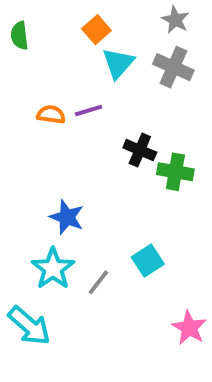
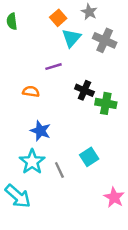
gray star: (175, 20) -> (89, 12), moved
orange semicircle: (51, 115) -> (31, 92), moved
gray line: (98, 282) -> (59, 170), turned -63

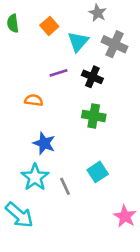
orange square: (58, 18) -> (49, 26), moved
black cross: (84, 90) -> (92, 77), moved
green cross: (106, 103) -> (94, 116), moved

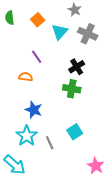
purple line: (58, 73) -> (37, 57), moved, turned 72
black cross: (92, 77) -> (77, 67), moved, turned 35

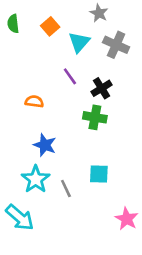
purple line: (37, 57) -> (70, 76), moved
cyan square: (75, 132) -> (99, 174), turned 35

